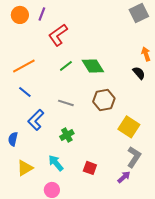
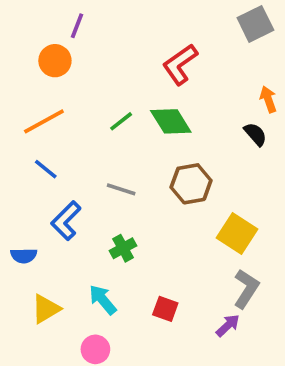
orange circle: (20, 15) -> (55, 61), moved
red L-shape: (58, 35) -> (180, 64), moved
blue semicircle: (13, 139) -> (24, 256), turned -104

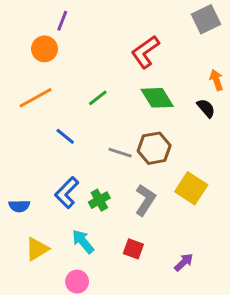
green diamond: (171, 121) -> (157, 98), moved
blue line: (46, 169) -> (65, 136), moved
gray line: (121, 189) -> (120, 153), moved
blue L-shape: (66, 221) -> (67, 193), moved
gray L-shape: (246, 289) -> (145, 200), moved

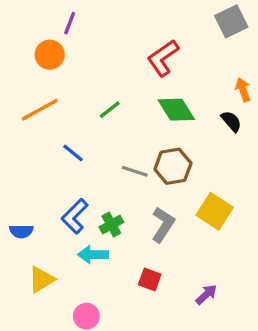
cyan arrow: (83, 242) -> (93, 255), moved, turned -50

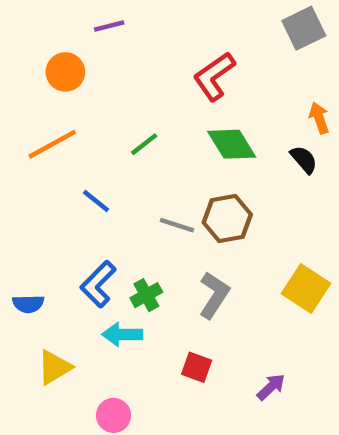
purple line: (70, 23) -> (109, 26), moved, turned 55
yellow square: (215, 211) -> (306, 289), moved

